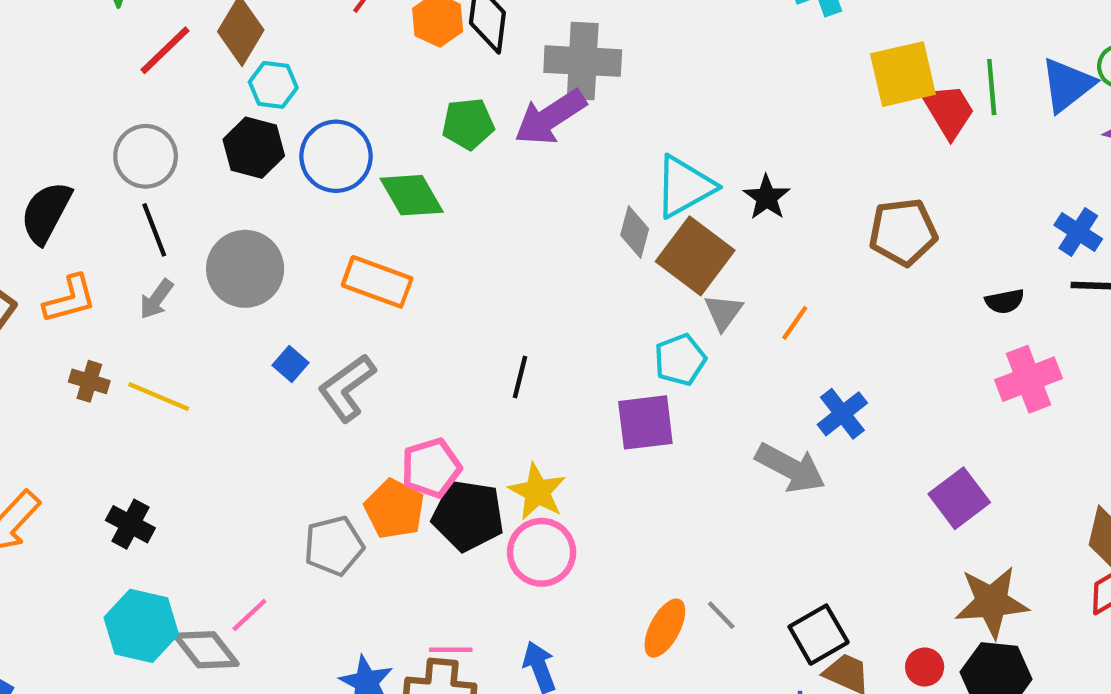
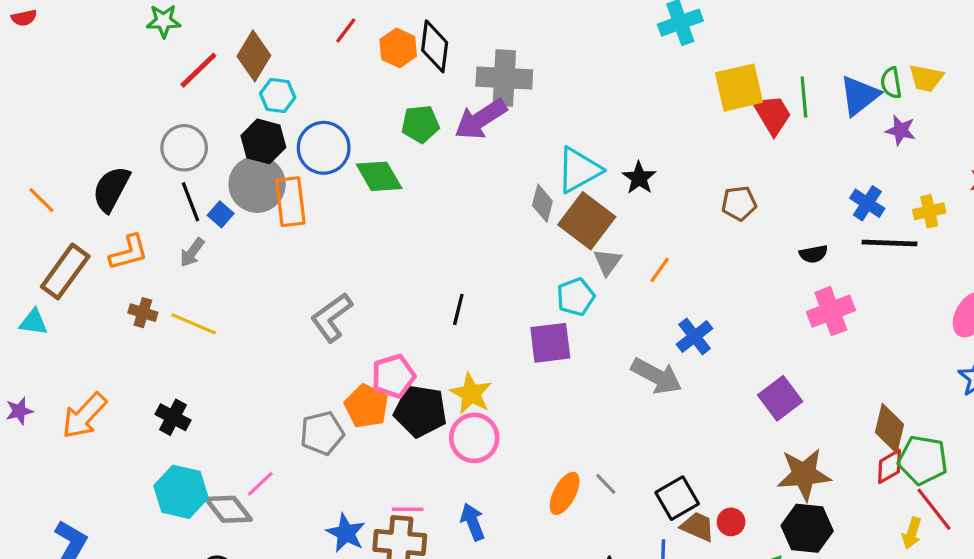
brown pentagon: (903, 232) -> (739, 203), size x0.7
gray circle: (245, 269) -> (257, 184), moved
orange rectangle: (377, 282) -> (290, 202), moved, turned 63
blue square: (291, 364) -> (221, 214), moved
red circle: (925, 667) -> (731, 522), moved

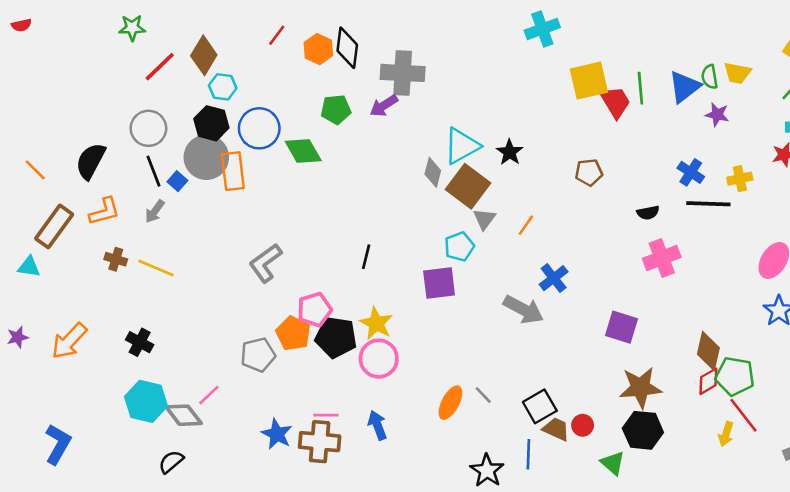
purple arrow: (481, 119) -> (384, 106), size x0.7
purple square: (780, 398) -> (622, 327), turned -36

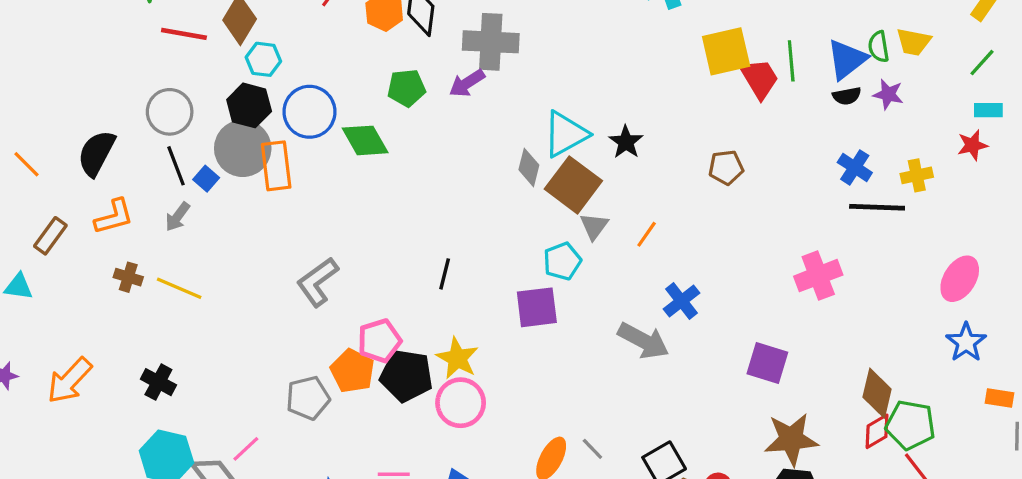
red line: (160, 67) -> (184, 34), turned 54
black semicircle: (648, 213) -> (847, 96), moved
brown rectangle: (54, 226) -> (50, 236), size x0.7

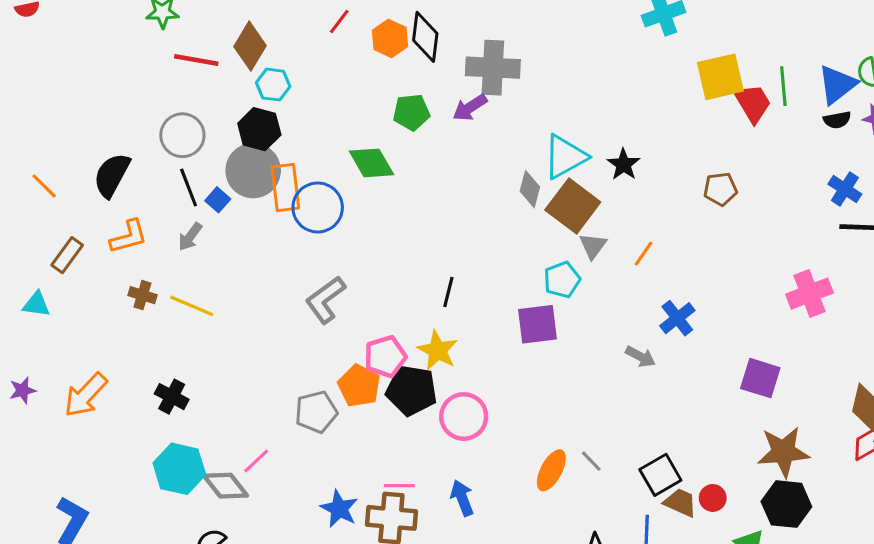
blue circle: (309, 112) -> (318, 207), moved
gray arrow: (643, 341) -> (640, 357), size x0.6
yellow star: (457, 358) -> (438, 350), moved

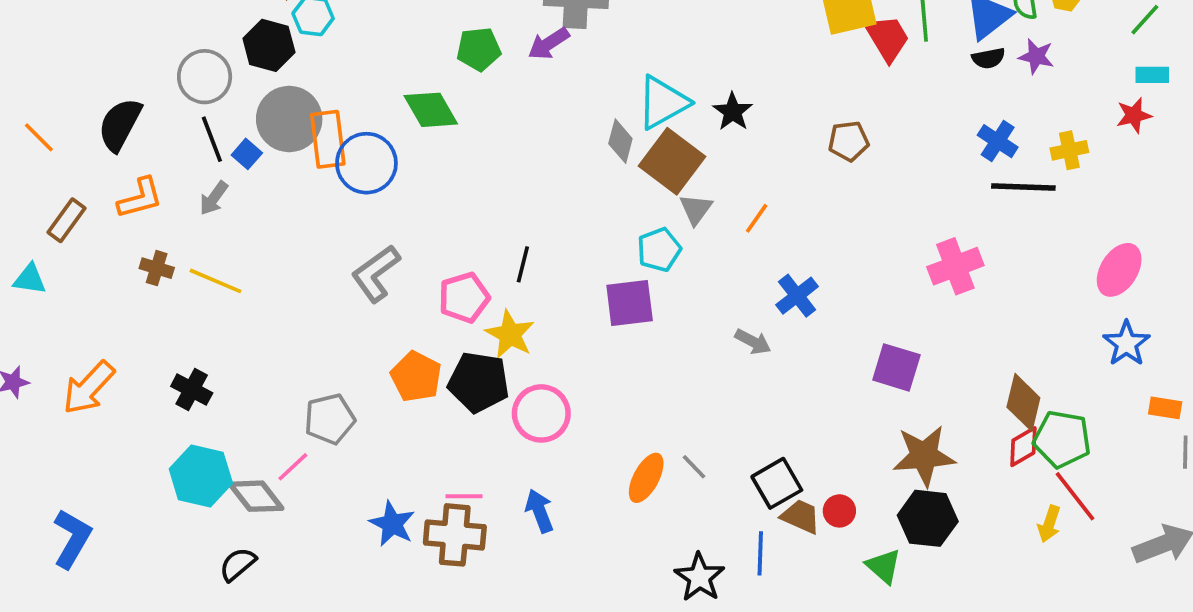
black hexagon: (259, 129) -> (269, 45), moved
pink pentagon: (385, 357) -> (464, 297), moved
gray pentagon: (316, 412) -> (330, 419), moved

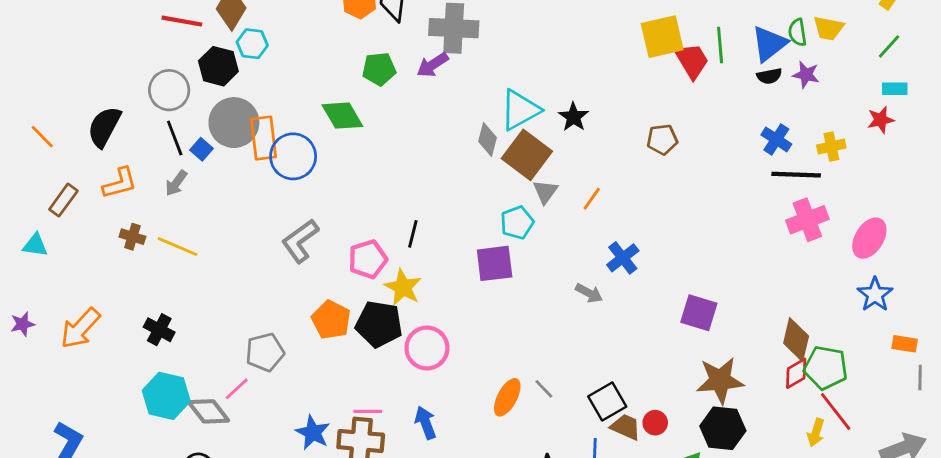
pink cross: (955, 266) -> (807, 220), moved

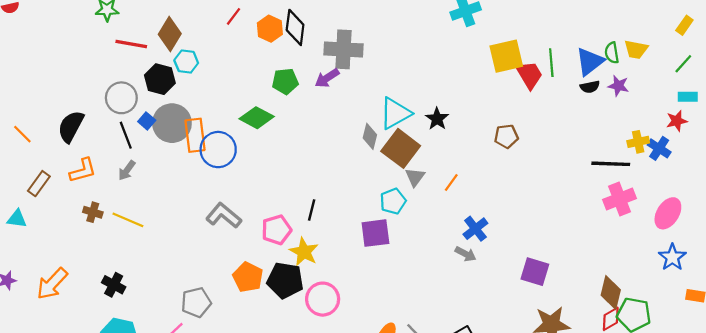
green diamond: (342, 116) -> (257, 118), turned -32
blue cross: (776, 139) -> (659, 148), moved
blue square: (201, 149) -> (147, 121), moved
gray L-shape: (300, 241) -> (224, 216), turned 76
gray arrow: (589, 293) -> (466, 254), moved

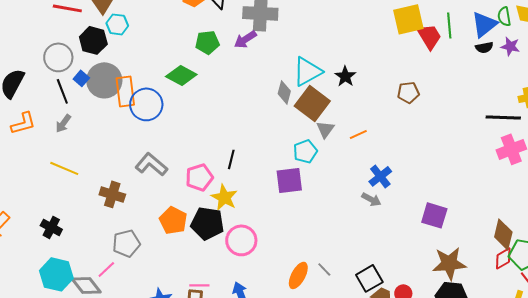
orange line: (451, 183) -> (358, 134), turned 30
brown cross: (93, 212) -> (112, 194), moved, size x1.4

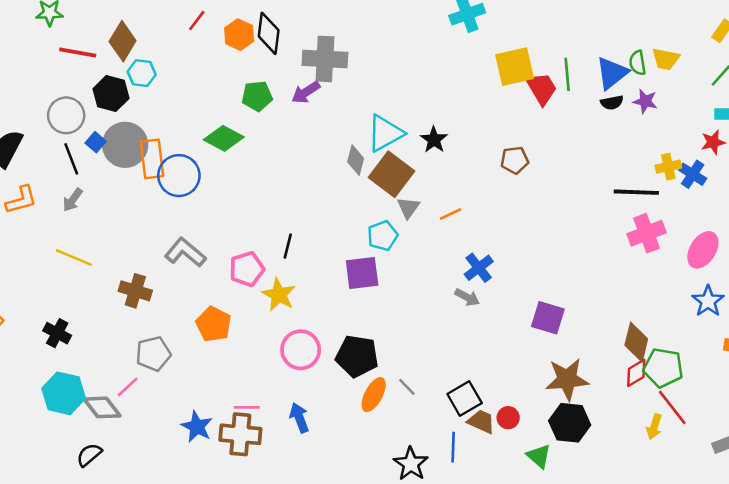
black pentagon: (207, 223) -> (357, 356), moved

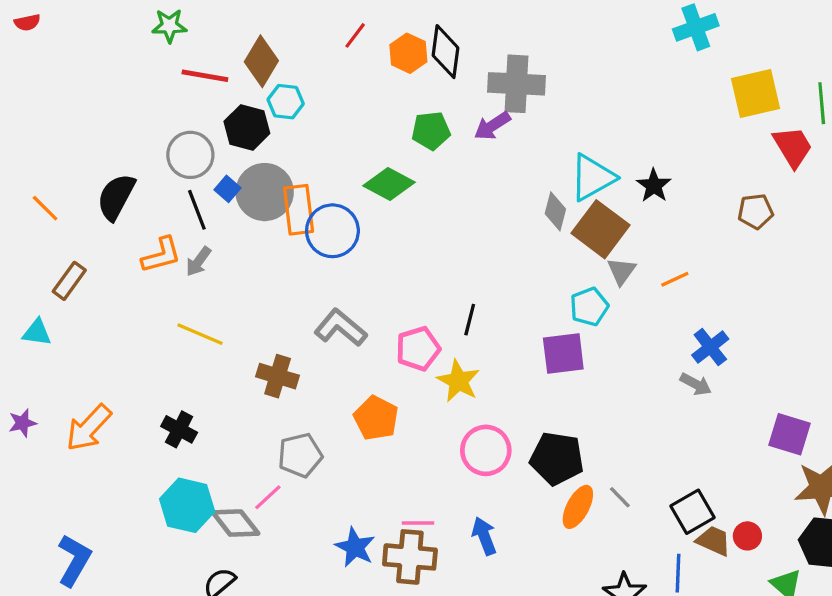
red trapezoid: (541, 88) -> (793, 147), moved
orange L-shape: (21, 200) -> (161, 255), moved
purple square: (548, 318) -> (789, 434), moved

